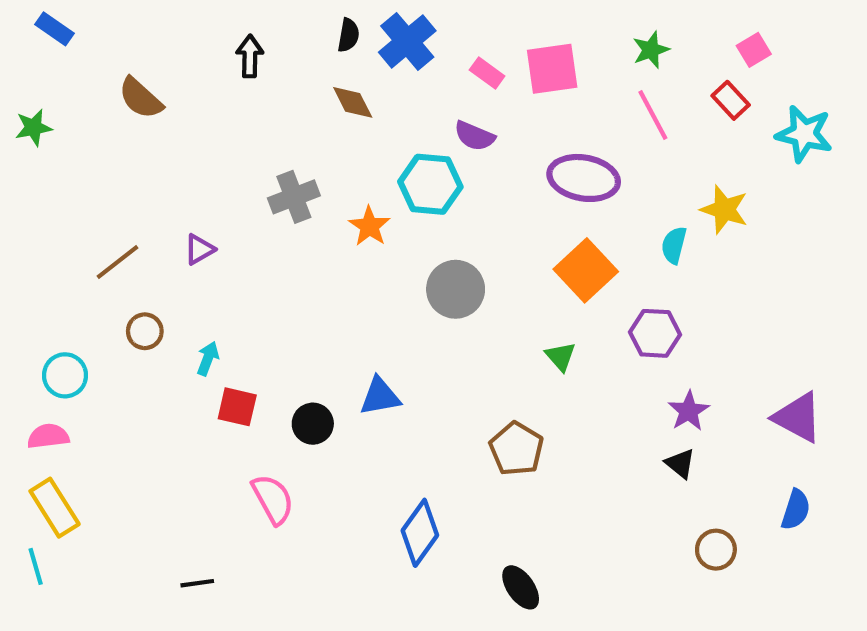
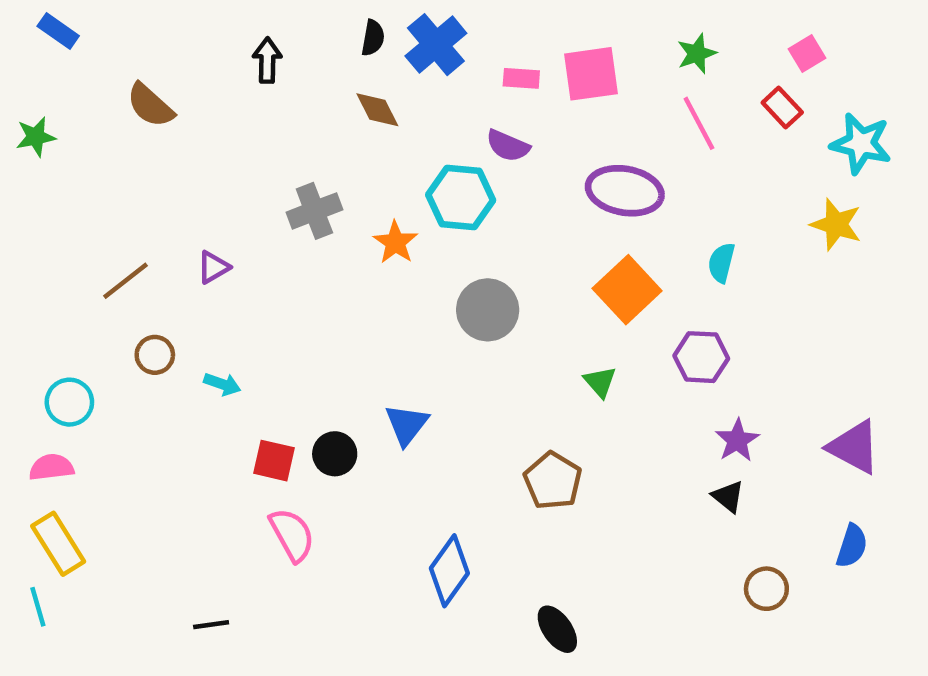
pink rectangle: (487, 73) -> (521, 78), turned -32
yellow star: (724, 209) -> (836, 224), moved
cyan arrow: (208, 359) -> (222, 384), turned 88
blue triangle: (380, 396) -> (407, 425), turned -42
red square: (237, 407) -> (274, 461), moved

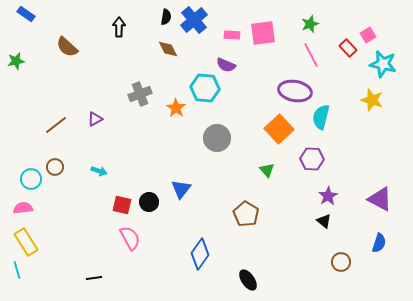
pink square: (807, 54) -> (368, 35), moved
purple ellipse: (625, 191) -> (295, 91), moved
cyan semicircle: (721, 263) -> (321, 117), size x1.4
brown circle: (155, 355) -> (55, 167), moved

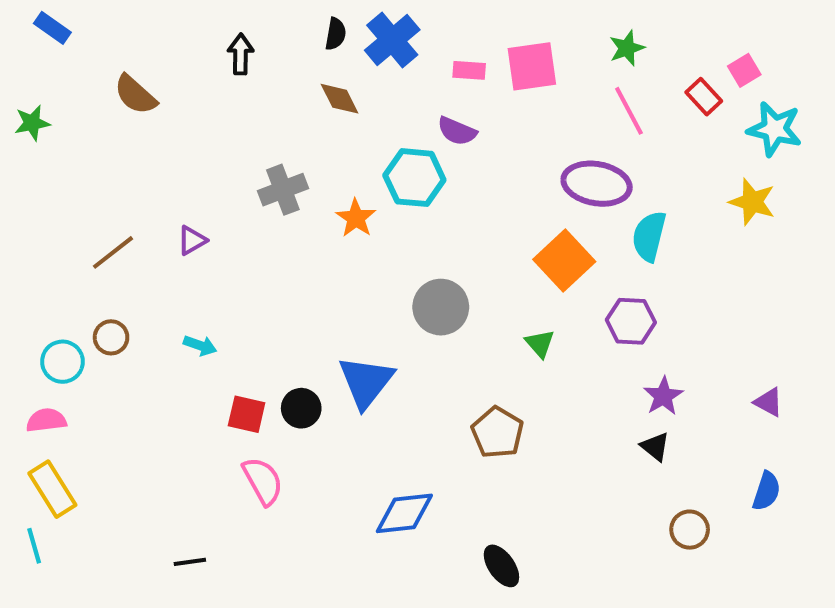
gray circle: (217, 138) -> (441, 307), moved
blue triangle: (181, 189) -> (366, 382), size x1.4
purple triangle: (380, 199) -> (768, 402), size x0.6
blue diamond: (200, 254) -> (404, 513), turned 48

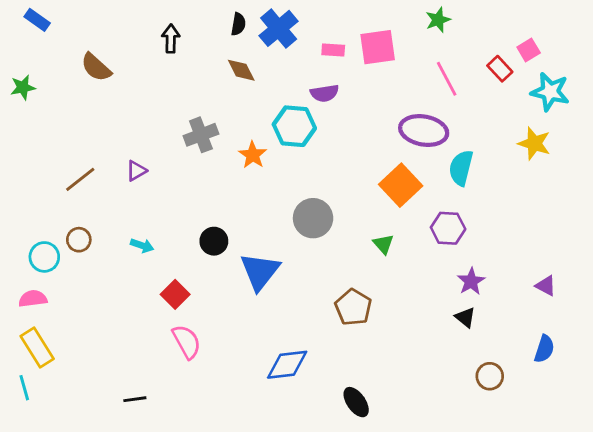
green star: (627, 48) -> (438, 20), moved
purple semicircle: (457, 131) -> (325, 93), turned -32
black circle: (301, 408) -> (214, 241), moved
red square: (247, 414) -> (175, 294), turned 32

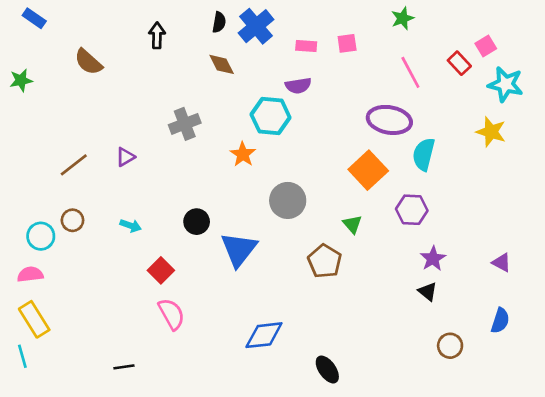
pink square: (378, 47) -> (347, 43), size x0.6
orange star: (253, 155) -> (243, 154), moved
brown pentagon: (353, 307) -> (325, 261), moved

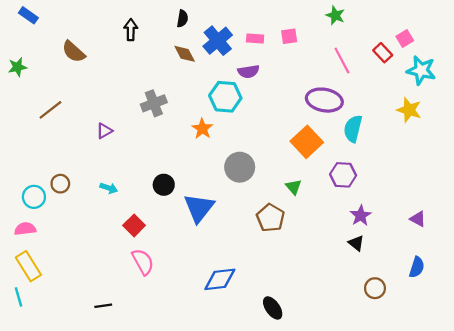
green star: (403, 18) -> (335, 15), turned -30
blue cross: (256, 26) -> (218, 41), moved
brown line: (74, 165) -> (50, 110), moved

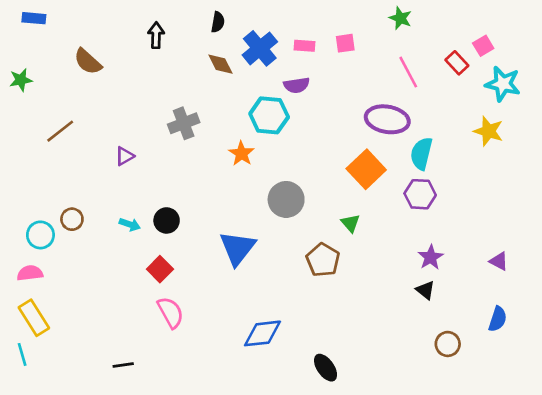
blue rectangle: (28, 15) -> (34, 18), turned -30
purple hexagon: (343, 175) -> (420, 194), moved
black circle: (164, 185) -> (167, 220), moved

